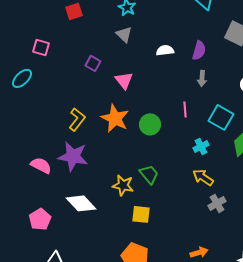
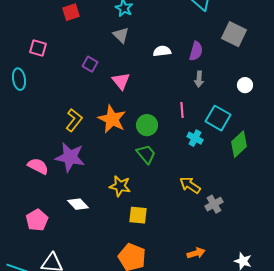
cyan ellipse: (22, 78) -> (19, 79), turned -55
cyan cross: (201, 146) -> (195, 138), moved, turned -35
green trapezoid: (149, 174) -> (146, 154), moved
yellow arrow: (203, 177) -> (190, 185), moved
white diamond: (81, 203) -> (78, 204), size x0.7

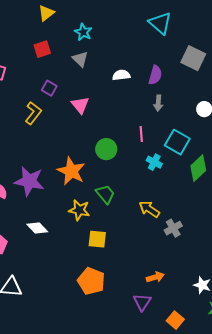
red square: (71, 12) -> (42, 49), moved
orange star: (112, 119) -> (71, 171), moved
yellow L-shape: (74, 120) -> (33, 113), moved
green trapezoid: (146, 154) -> (105, 194), moved

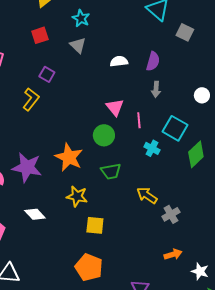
gray square: (193, 58) -> (185, 32), moved, size x0.7
pink triangle: (80, 105) -> (115, 107), moved
green trapezoid: (105, 194) -> (111, 171), moved, turned 120
orange arrow: (155, 277) -> (173, 254), moved

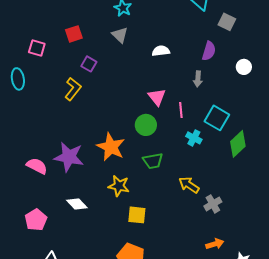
red square: (40, 35) -> (74, 34), moved
purple semicircle: (153, 61) -> (209, 51), moved
white circle: (202, 95) -> (244, 67), moved

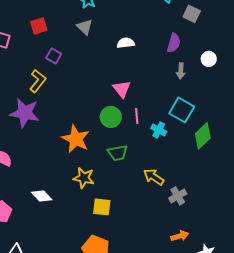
gray arrow: (198, 79) -> (181, 71), moved
pink line: (181, 110) -> (137, 116), moved
purple star: (69, 157) -> (25, 113), moved

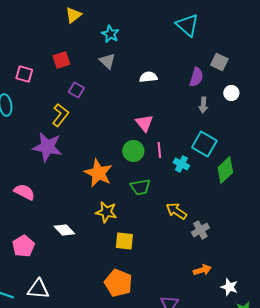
gray square: (192, 14) -> (219, 62), moved

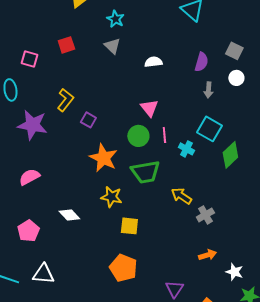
gray square: (219, 62) -> (234, 51), moved
purple square: (76, 90) -> (88, 120), moved
purple star: (47, 147) -> (32, 125), moved
green trapezoid: (140, 187) -> (145, 172), size x1.4
pink semicircle: (24, 192) -> (29, 177), turned -55

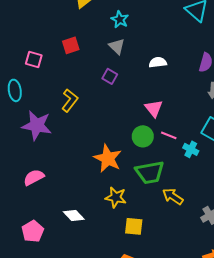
purple square: (88, 120) -> (110, 76), moved
pink line: (164, 135) -> (169, 135), turned -63
yellow arrow: (181, 196) -> (173, 196), moved

